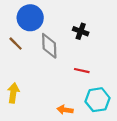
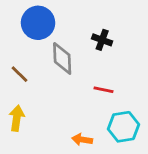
brown line: (16, 44) -> (20, 74), moved

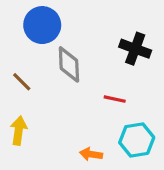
black cross: (102, 40) -> (135, 49), moved, size x1.4

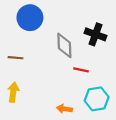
gray diamond: (69, 64) -> (64, 45), moved
brown line: (22, 82) -> (15, 58), turned -40

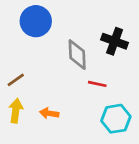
brown line: (15, 58) -> (16, 80), moved, turned -40
orange arrow: (64, 109) -> (49, 113), moved

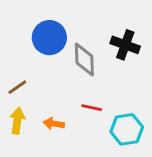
blue circle: (36, 21) -> (49, 38), moved
red line: (97, 84) -> (92, 108), moved

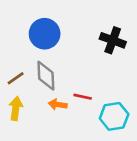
gray diamond: (84, 59) -> (46, 76), moved
orange arrow: (54, 124) -> (58, 105), moved

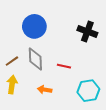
red line: (83, 97) -> (64, 66), moved
orange arrow: (58, 105) -> (45, 90), moved

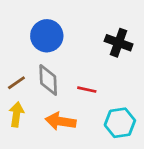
orange arrow: (45, 90) -> (61, 121), size x1.5

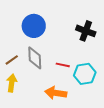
orange arrow: (61, 121) -> (56, 93), moved
cyan hexagon: (120, 123) -> (85, 74), moved

